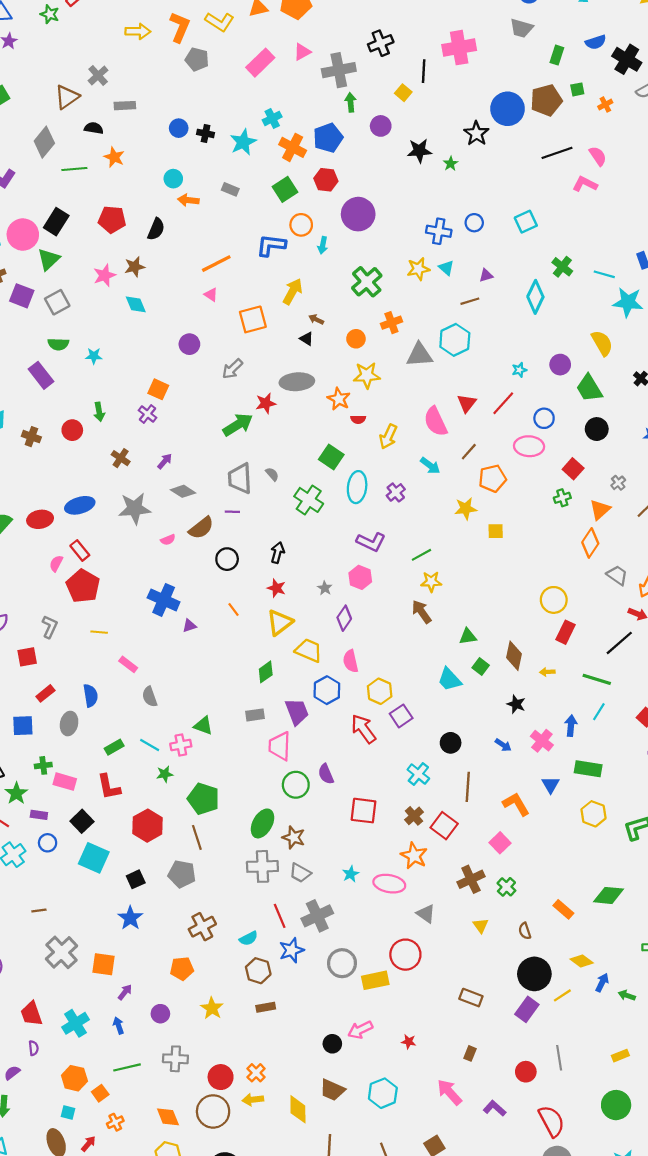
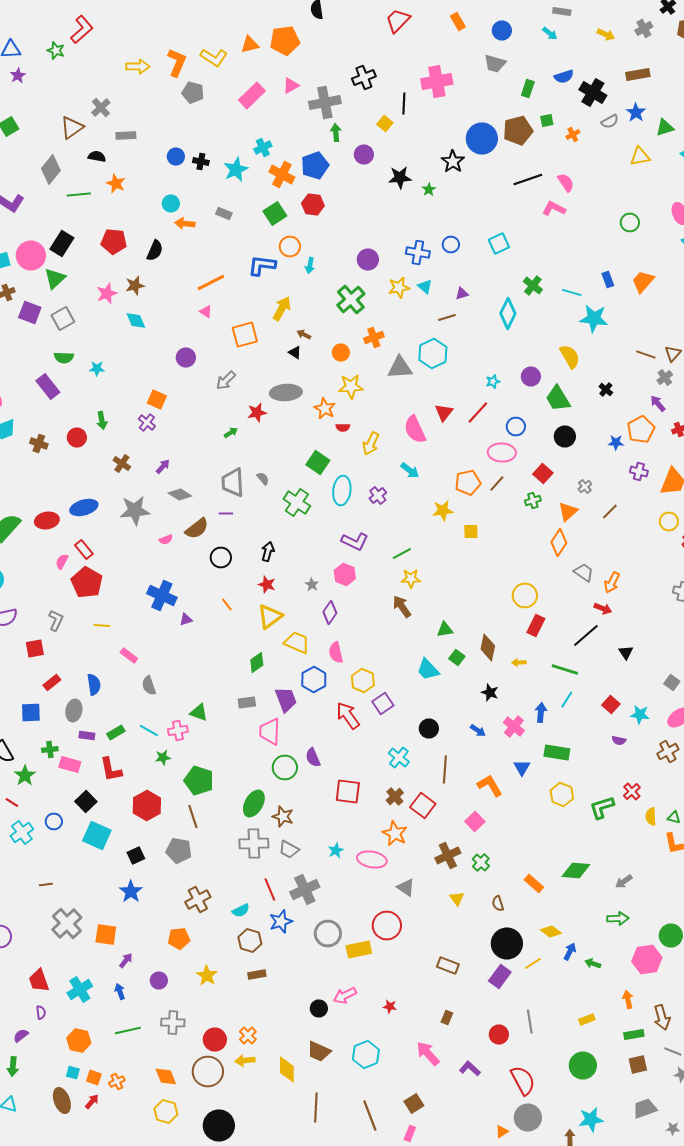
purple circle: (358, 214) -> (368, 260), moved, size x0.7
green arrow: (238, 425) -> (231, 432), size x0.5
brown line: (469, 452) -> (497, 484), moved
purple rectangle: (39, 815) -> (87, 736), moved
orange square: (100, 1093) -> (94, 1078), moved, turned -35

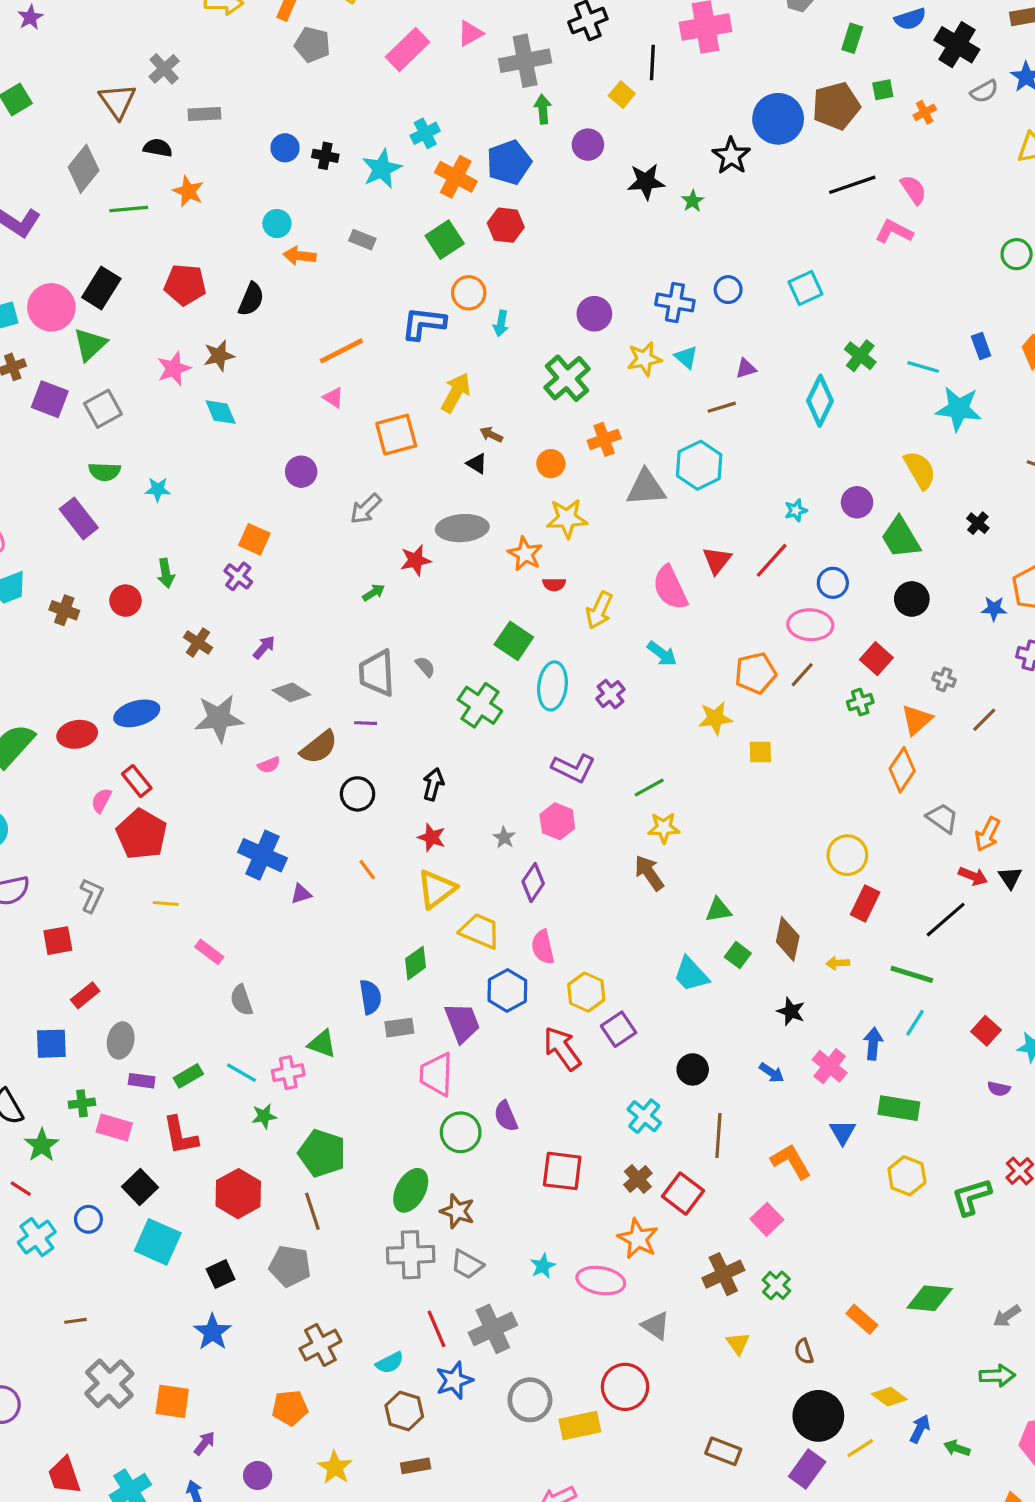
brown triangle: (72, 128) -> (117, 101), turned -30
gray cross: (585, 486) -> (944, 680), turned -32
black triangle: (626, 652) -> (1010, 878), moved
blue semicircle: (94, 684) -> (370, 997), moved

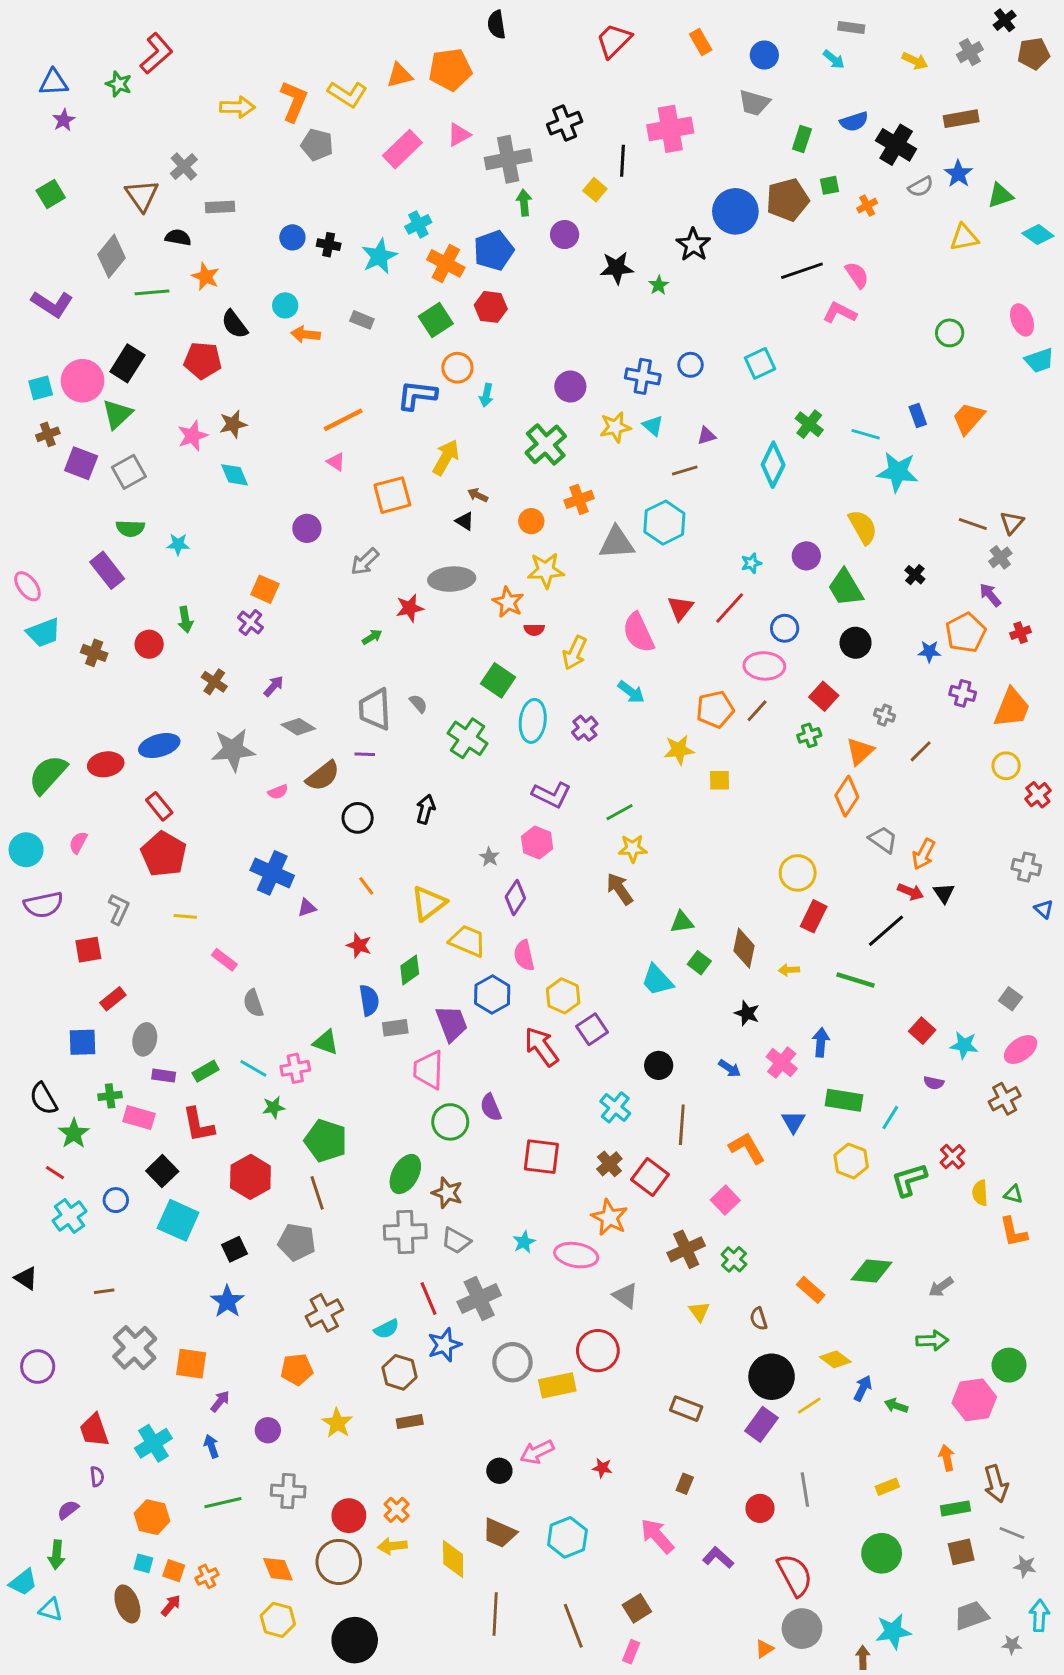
black semicircle: (251, 299) -> (235, 324), moved, turned 120
pink semicircle: (101, 800) -> (78, 843), moved
red star: (432, 837) -> (359, 945), moved
cyan line: (915, 1023) -> (890, 1118), moved

